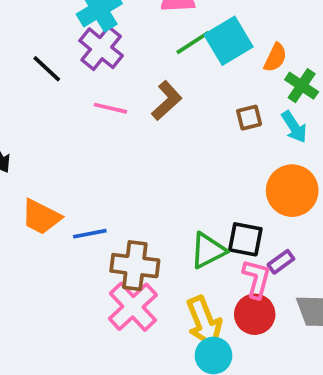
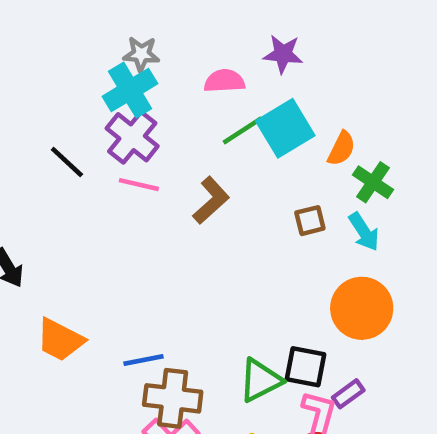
pink line: (110, 108) -> (139, 185), moved
blue line: (90, 234) -> (143, 360), moved

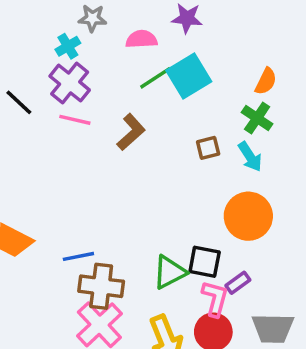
gray star: (141, 54) -> (92, 18), moved
cyan cross: (130, 90) -> (68, 46), size x0.6
orange semicircle: (341, 149) -> (266, 81), moved

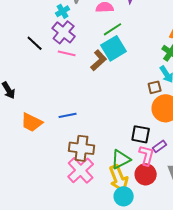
cyan square: (189, 76) -> (114, 48), moved
brown square: (208, 148) -> (155, 87), moved
blue line: (78, 256) -> (68, 115), moved
green triangle: (170, 272) -> (121, 159), moved

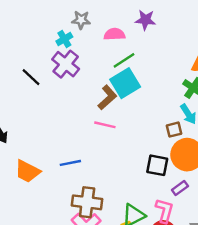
pink line: (67, 53) -> (105, 125), moved
black square: (141, 134) -> (157, 165), moved
purple rectangle: (160, 146) -> (180, 188), moved

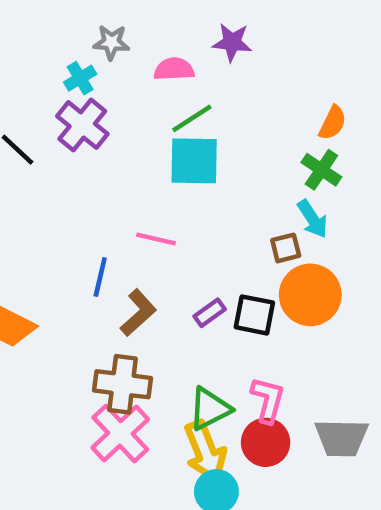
cyan square: (125, 83) -> (194, 161), turned 32
brown L-shape: (107, 97) -> (138, 313), moved
blue line: (70, 163) -> (100, 277), moved, turned -66
purple rectangle: (180, 188) -> (210, 313), moved

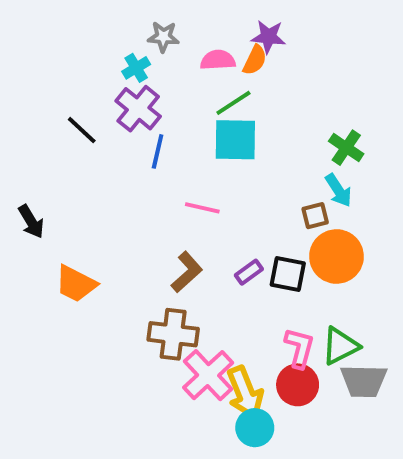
orange semicircle: (333, 123) -> (255, 60), moved
blue line: (100, 277) -> (158, 151), moved
green triangle: (210, 409) -> (340, 346), moved
pink cross: (120, 433) -> (208, 375), moved

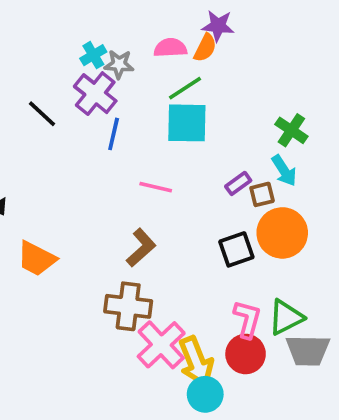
gray star: (163, 37) -> (119, 64), moved
purple rectangle: (249, 272) -> (238, 183), moved
black square: (288, 274) -> (236, 249), turned -30

